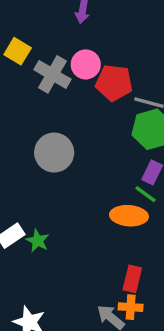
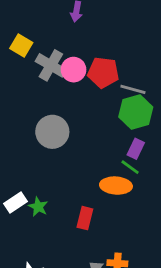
pink circle: (86, 64) -> (74, 70), moved
red rectangle: (132, 279) -> (85, 218), moved

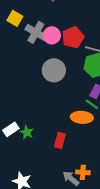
red pentagon: (103, 72) -> (73, 37), turned -30
gray circle: (52, 132) -> (54, 70), moved

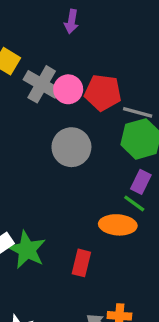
red pentagon: (73, 37) -> (103, 93), turned 30
green star: (27, 132) -> (27, 250), size x1.6

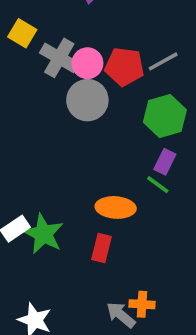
gray line: (138, 112) -> (163, 61), moved, turned -44
gray circle: (71, 147) -> (87, 100), moved
orange ellipse: (118, 225) -> (116, 207), moved

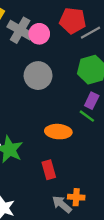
red pentagon: (124, 67) -> (73, 21), moved
gray circle: (87, 100) -> (38, 76), moved
red rectangle: (102, 248) -> (49, 170), moved, turned -30

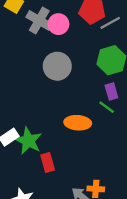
purple rectangle: (92, 101) -> (111, 91), turned -42
red rectangle: (49, 170) -> (48, 162), moved

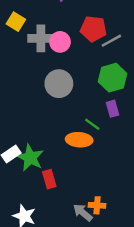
gray cross: (39, 20) -> (41, 38), turned -30
green line: (107, 107) -> (92, 124), moved

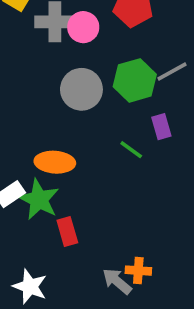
gray line: (111, 41) -> (172, 72), moved
green hexagon: (113, 78) -> (135, 80), moved
orange ellipse: (79, 140) -> (55, 162), moved

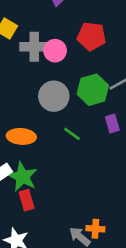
green line: (131, 150) -> (72, 134), moved
orange ellipse: (55, 162) -> (21, 136), moved
red rectangle: (67, 231) -> (27, 200), moved

